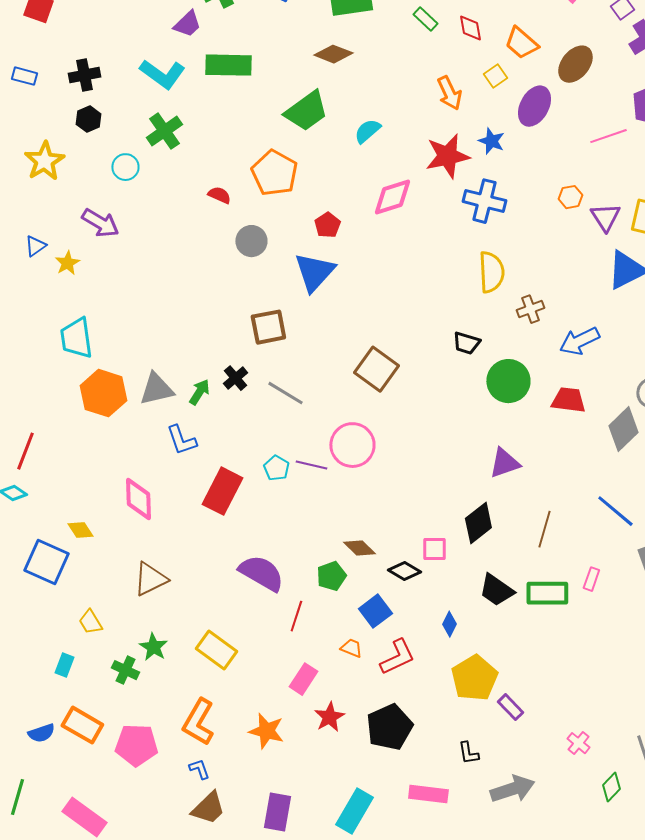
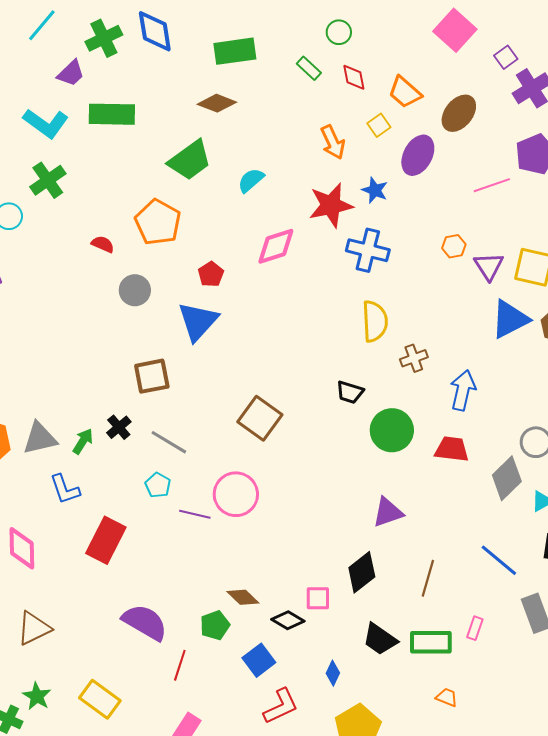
blue arrow: (579, 341) -> (463, 390), turned 129
cyan pentagon: (276, 468) -> (158, 485), moved
orange trapezoid: (351, 648) -> (447, 697), moved

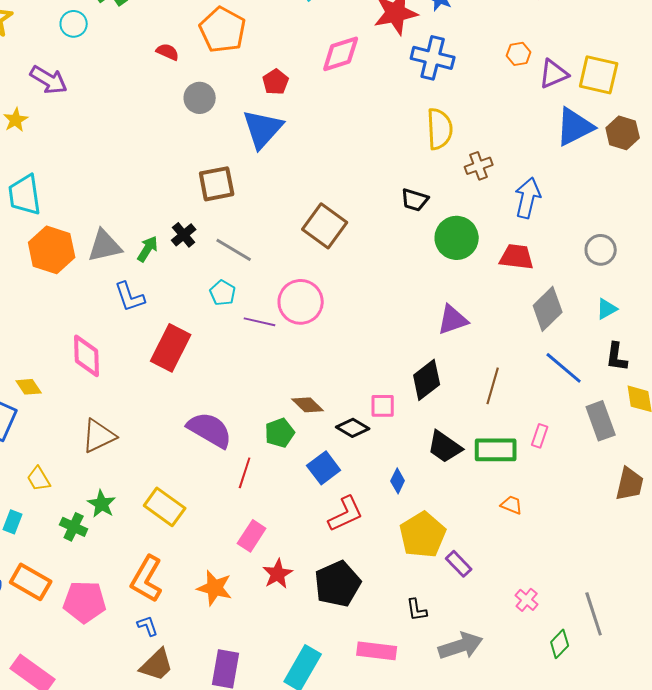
purple triangle: (489, 266) -> (554, 74), turned 40
gray diamond: (507, 478) -> (548, 309), moved

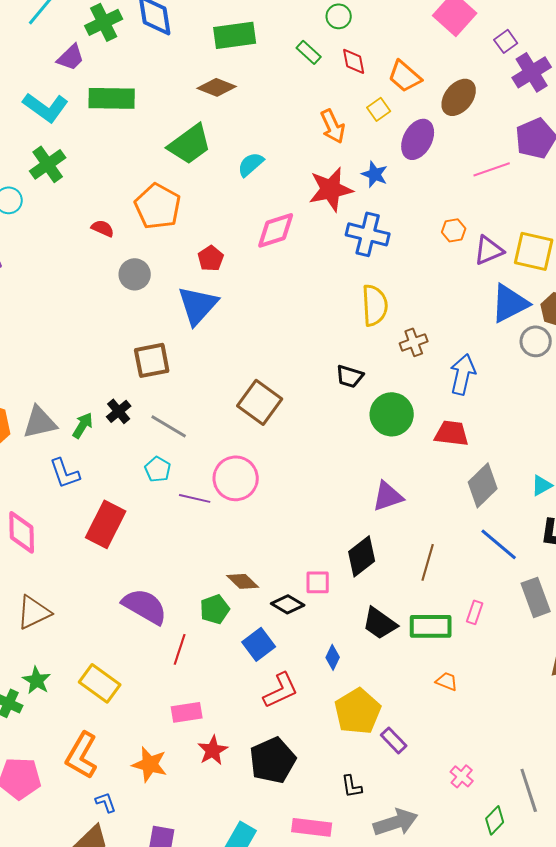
gray circle: (601, 250) -> (536, 341), moved
pink rectangle: (252, 536) -> (187, 712), turned 48
blue L-shape: (148, 626) -> (106, 802), moved

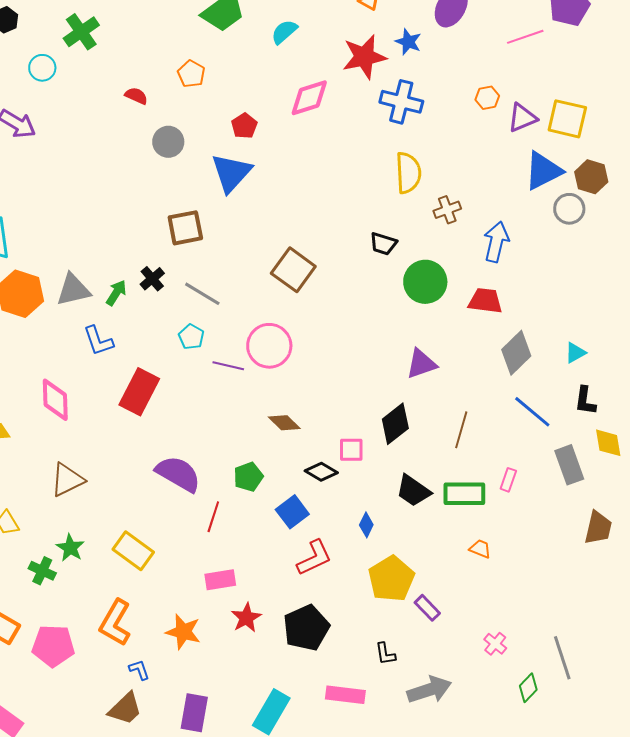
orange pentagon: (158, 206) -> (191, 74), size x0.6
brown diamond: (243, 581) -> (284, 423), moved

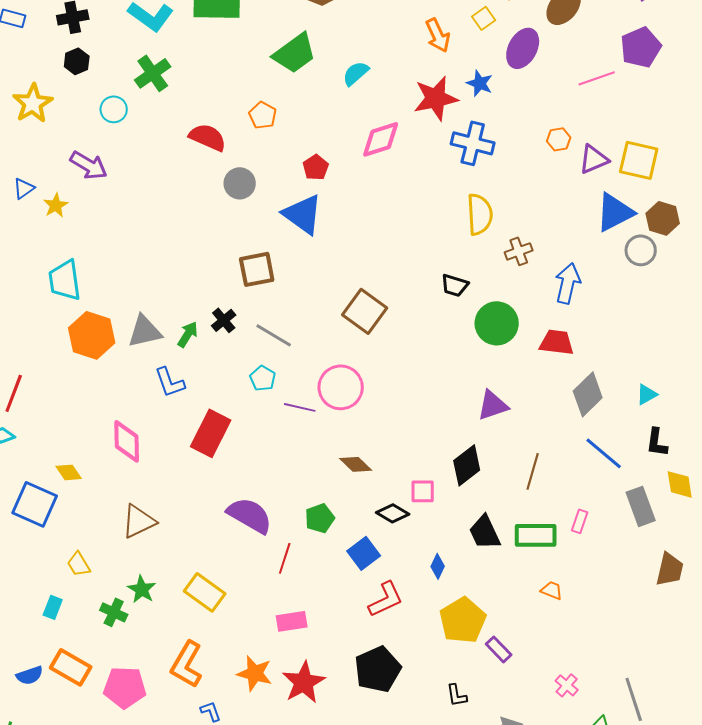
red semicircle: (136, 96) -> (208, 137), size x1.6
blue triangle: (231, 173) -> (303, 214), turned -36
black trapezoid: (413, 491) -> (485, 532), turned 30
red star: (246, 618) -> (304, 682), moved, size x1.4

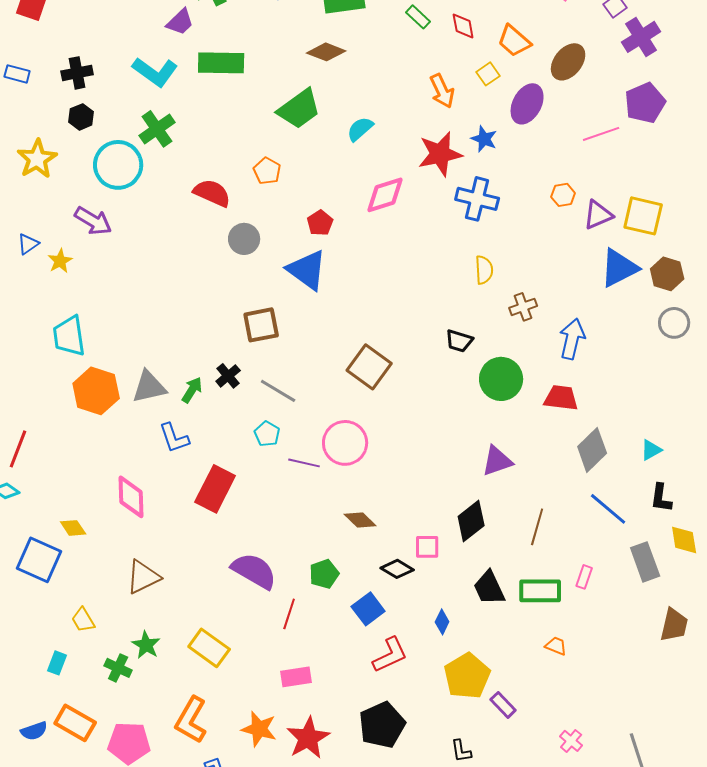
cyan circle: (114, 109) -> (118, 165), size x1.8
yellow semicircle: (480, 214) -> (484, 270), size x0.7
gray circle: (641, 250) -> (674, 323), moved

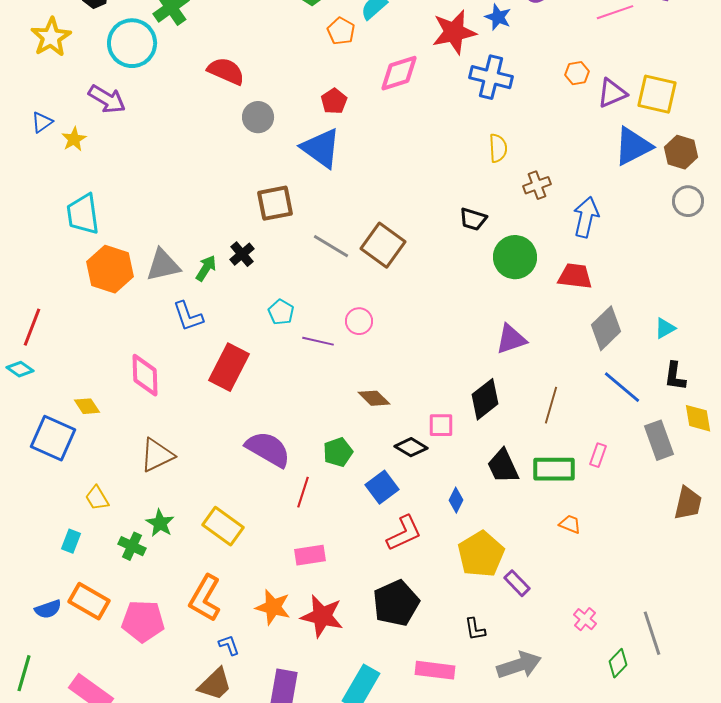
orange pentagon: (267, 171) -> (341, 31), moved
gray line: (278, 391) -> (331, 246), moved
pink circle: (345, 443) -> (359, 321), size x0.6
red star: (308, 738) -> (322, 616), turned -30

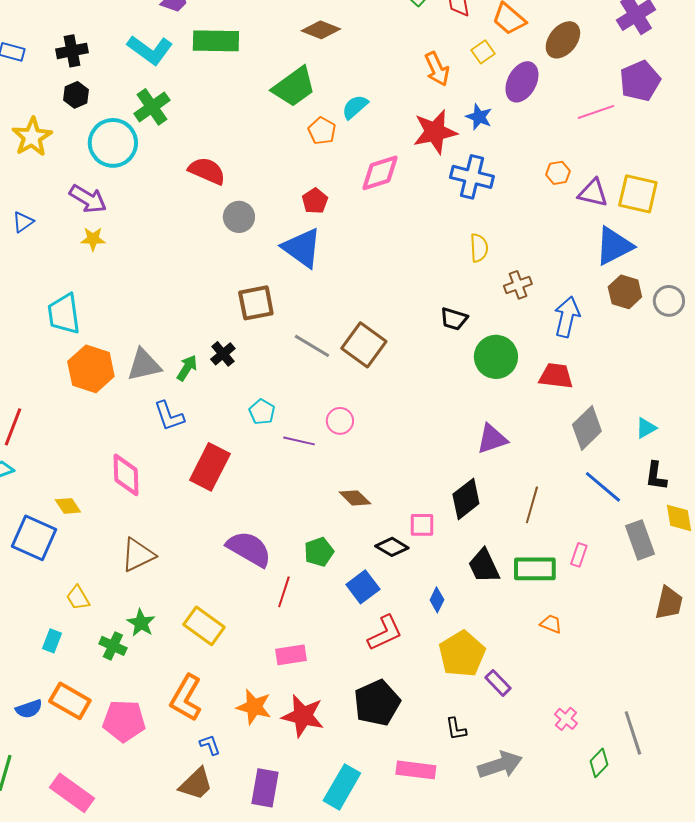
purple triangle: (612, 93) -> (593, 193), turned 36
yellow star: (74, 139) -> (93, 239), moved, turned 30
brown hexagon: (681, 152) -> (625, 292), moved

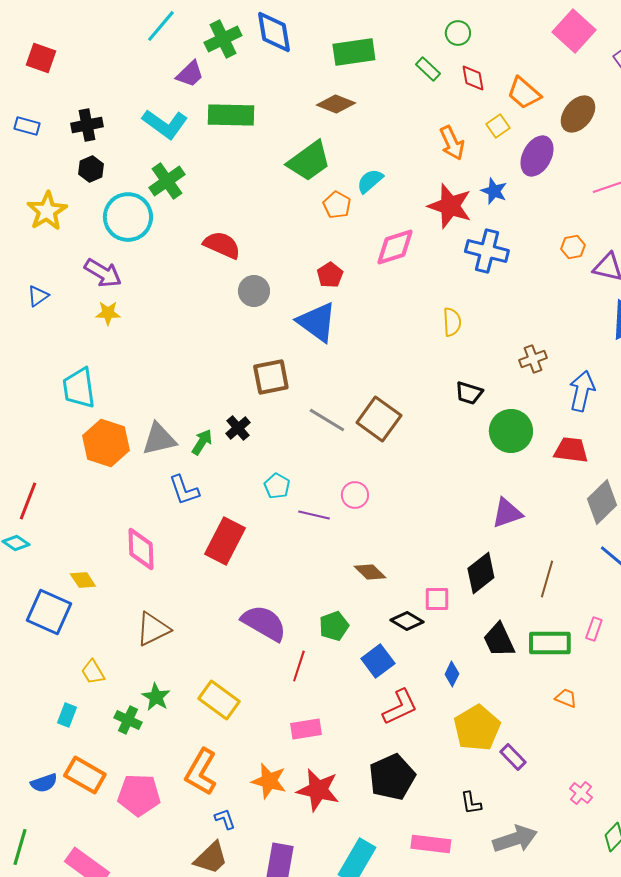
red star: (435, 132) -> (450, 206), turned 30
yellow semicircle: (479, 248) -> (452, 322), moved

